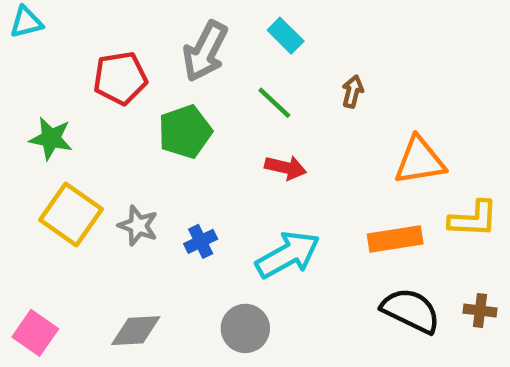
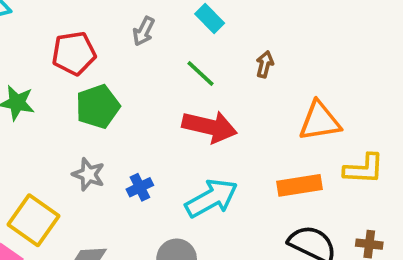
gray arrow: (205, 51) -> (144, 31), size x0.6
green pentagon: (185, 132) -> (98, 106), moved
red arrow: (286, 168) -> (210, 127), size x1.6
yellow square: (71, 214) -> (33, 220), moved

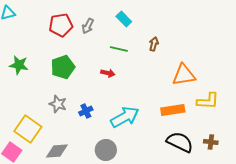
red pentagon: (74, 53) -> (61, 25), moved
green line: (200, 73) -> (119, 49), turned -30
red arrow: (210, 127) -> (108, 73), moved, size x0.5

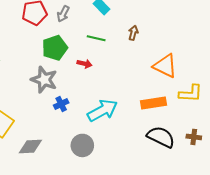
green pentagon: (63, 67) -> (55, 48), moved
orange triangle: (184, 75) -> (165, 66), turned 35
gray star: (58, 104) -> (44, 80), moved, size x1.4

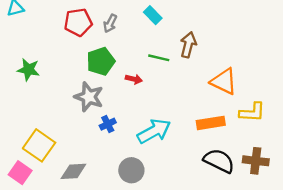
brown arrow: (133, 33) -> (188, 45), size x1.5
green line: (96, 38) -> (159, 58), moved
brown cross: (194, 137) -> (256, 161), size x1.5

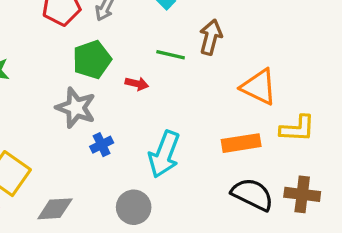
cyan arrow: (154, 131) -> (164, 154), turned 140

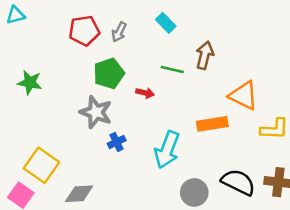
orange rectangle: (241, 143) -> (212, 124), moved
gray circle: (134, 207) -> (194, 192), moved

